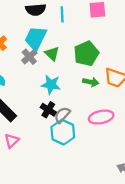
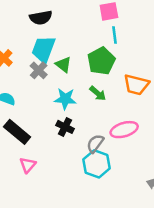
cyan line: (62, 14) -> (115, 35), moved
green arrow: (91, 82) -> (98, 93), moved, turned 35
gray semicircle: (62, 115) -> (95, 144), moved
cyan hexagon: (63, 132) -> (97, 164), moved

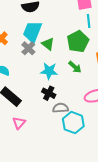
gray semicircle: (95, 144) -> (61, 108), moved, turned 49

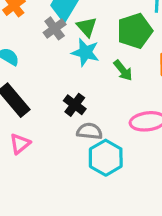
cyan star: (49, 71) -> (85, 52), moved

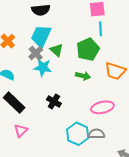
cyan star: (85, 52) -> (43, 67), moved
green arrow: (123, 70) -> (83, 76), turned -32
gray semicircle: (89, 131) -> (97, 134), moved

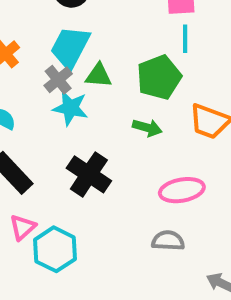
green triangle: (56, 50) -> (98, 75), turned -40
black cross: (54, 101) -> (89, 174), size x1.5
cyan hexagon: (78, 134) -> (55, 249), moved

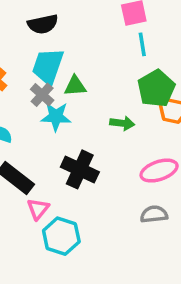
green pentagon: (159, 77) -> (156, 88), moved
pink triangle: (23, 227) -> (38, 209), moved

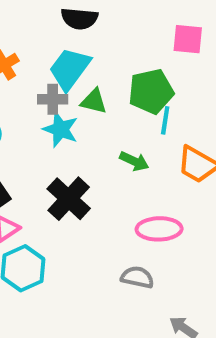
cyan line: (142, 44) -> (165, 120), moved
green pentagon: (156, 88) -> (151, 91), moved
gray cross: (42, 95) -> (53, 99), turned 30

